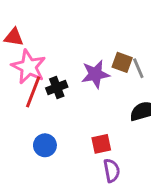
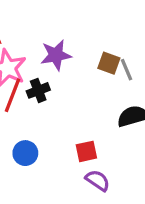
purple star: (95, 74) -> (56, 55), moved
purple semicircle: (112, 170) -> (98, 180), turned -45

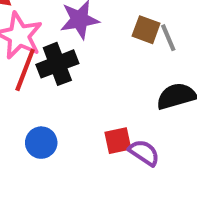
black cross: (38, 90) -> (57, 64), size x1.4
purple semicircle: (98, 180) -> (144, 153), moved

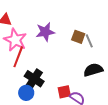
black cross: (57, 64) -> (34, 79), moved, turned -36

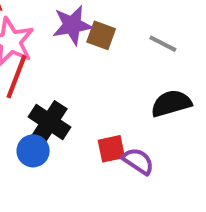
brown square: (78, 37) -> (101, 35), moved
gray line: (89, 41) -> (163, 44), turned -40

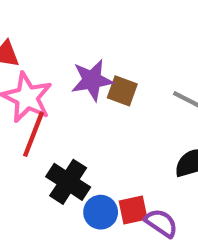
blue circle: (33, 151) -> (101, 212), moved

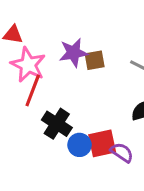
brown square: (122, 91) -> (95, 60), turned -30
red square: (133, 210) -> (102, 143), size x1.4

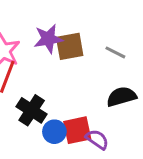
brown square: (95, 60) -> (70, 46), size x1.4

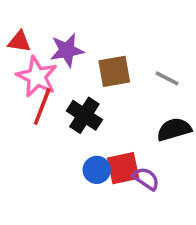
purple star: (48, 39) -> (67, 50), moved
black cross: (32, 110) -> (84, 115), moved

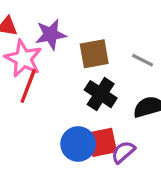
black cross: (84, 115) -> (101, 94), moved
blue circle: (97, 170) -> (78, 144), size x1.4
purple semicircle: (146, 179) -> (123, 152), turned -75

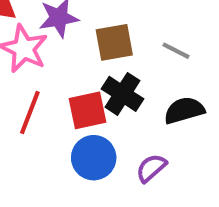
red line: (28, 86) -> (30, 112), moved
red square: (102, 142) -> (88, 110), moved

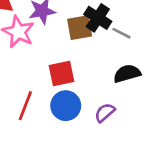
black cross: (122, 94) -> (98, 18), moved
red line: (30, 112) -> (25, 106), moved

